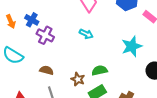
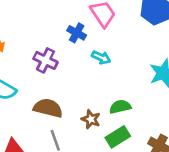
blue cross: (32, 20) -> (77, 33), moved
brown semicircle: (47, 70) -> (48, 108), size x1.5

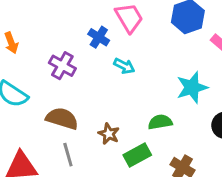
green semicircle: (120, 107) -> (160, 122), moved

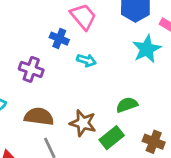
cyan star: (192, 87) -> (147, 49), moved
brown star: (109, 134) -> (83, 123), size x1.4

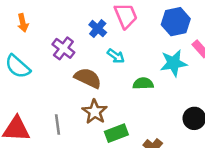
green semicircle: (127, 105) -> (143, 84), moved
brown semicircle: (39, 117) -> (88, 78), moved

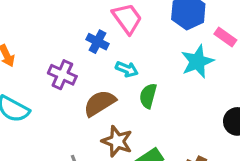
brown semicircle: (88, 78) -> (100, 103), turned -44
green semicircle: (143, 84) -> (148, 96), moved, turned -60

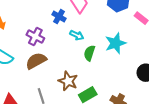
cyan star: (197, 62) -> (115, 43), moved
brown semicircle: (100, 103) -> (36, 61), moved

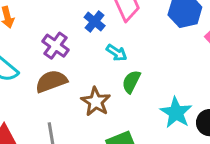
cyan star: (115, 43) -> (176, 113), moved, turned -30
brown star: (68, 81) -> (96, 102), moved

